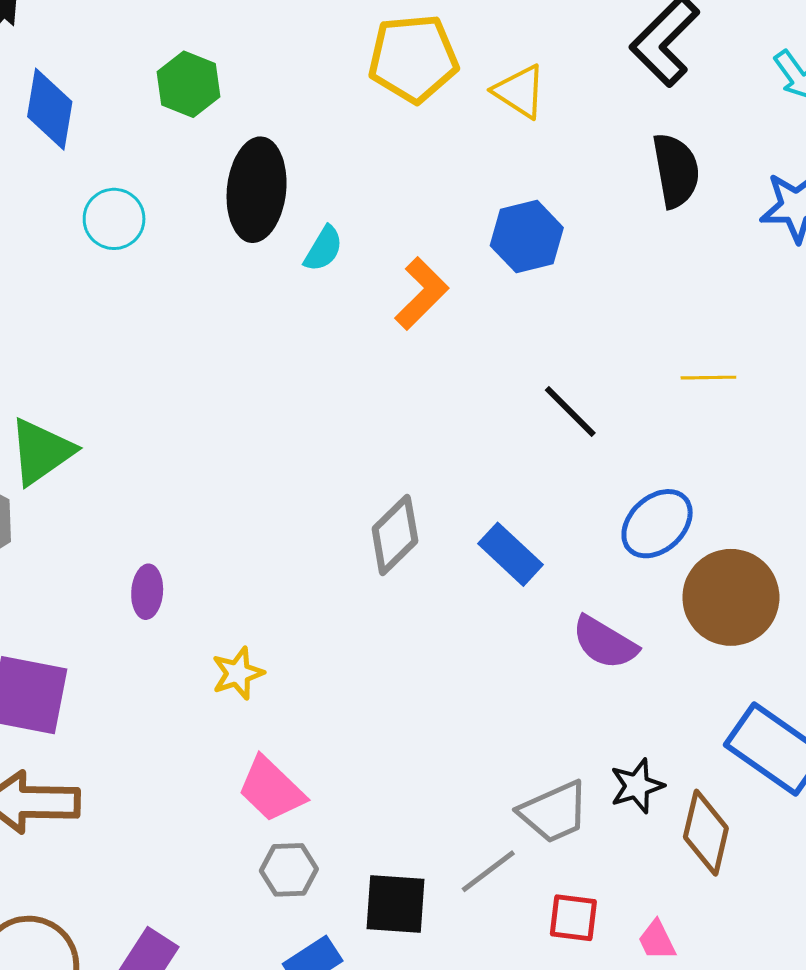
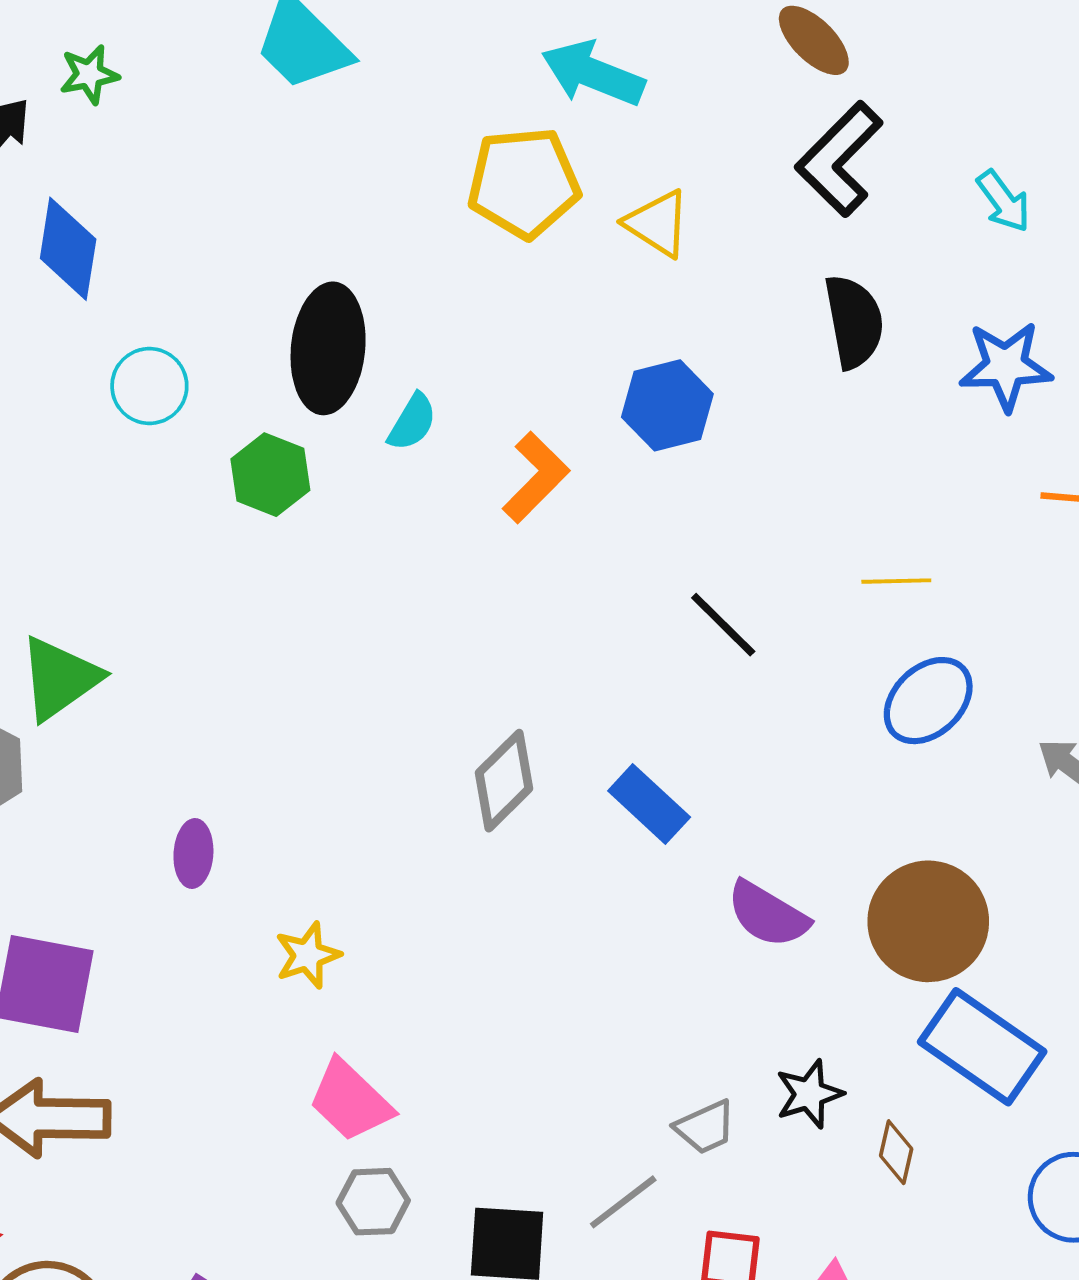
green hexagon: (189, 84) -> (270, 475), moved
blue ellipse: (657, 524) -> (928, 701), moved
brown circle: (731, 597) -> (928, 921), moved
gray trapezoid: (554, 812) -> (705, 1127), size x0.7
brown diamond: (706, 833) -> (896, 1152), size x0.6

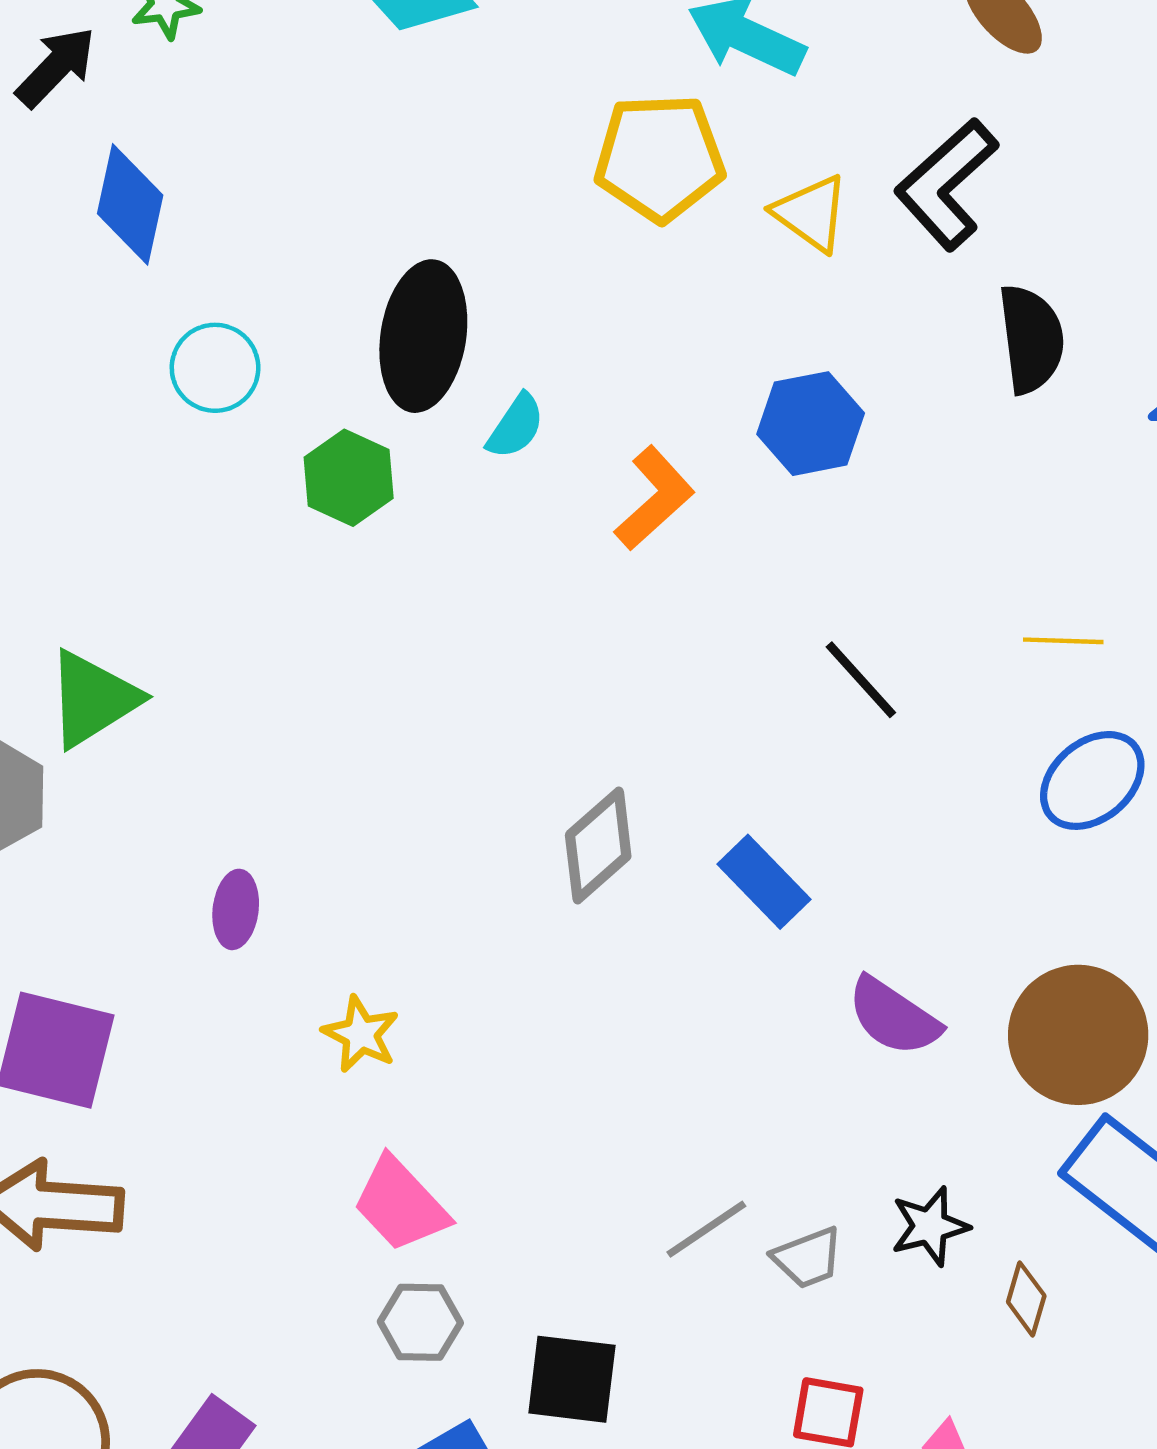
black L-shape: (839, 159) -> (946, 184), moved
yellow star: (308, 955) -> (361, 1034), turned -30
gray line: (623, 1202) -> (706, 1229), moved

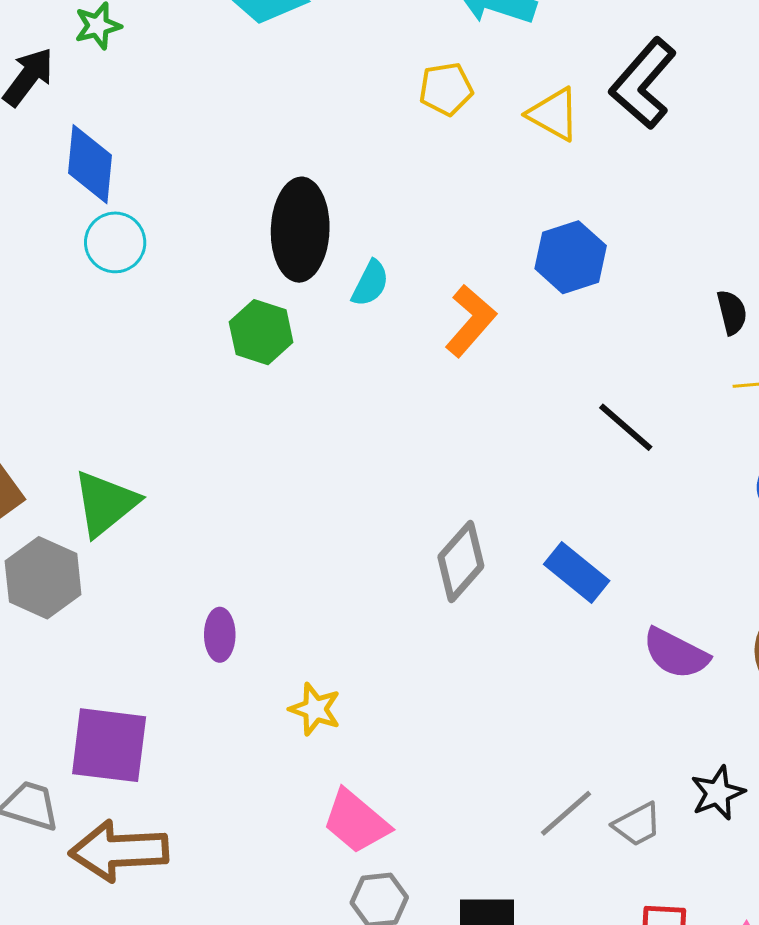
yellow pentagon: (660, 158) -> (446, 89), size x0.6
black semicircle: (1031, 339) -> (732, 312), moved, size x0.6
cyan circle: (215, 368) -> (115, 242), moved

